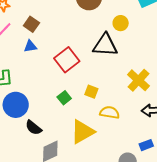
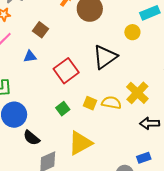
yellow circle: (121, 23) -> (132, 32), moved
brown square: (31, 24) -> (41, 30), moved
black triangle: (105, 45) -> (105, 57), turned -40
yellow semicircle: (110, 112) -> (111, 103), moved

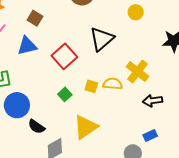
yellow circle: (132, 32) -> (136, 12), moved
blue triangle: (30, 56) -> (27, 46), size x1.5

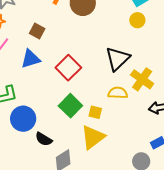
black triangle: (102, 39) -> (118, 59), moved
yellow square: (91, 86) -> (95, 112), moved
green square: (65, 94) -> (70, 106), size x1.6

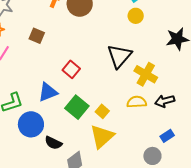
blue triangle: (30, 59) -> (48, 92), moved
red square: (68, 68) -> (71, 69), size x0.7
yellow semicircle: (118, 93) -> (137, 102), moved
yellow square: (95, 112) -> (102, 111), turned 32

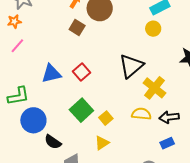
brown square: (37, 36) -> (77, 27), moved
blue triangle: (48, 92) -> (51, 74), moved
yellow triangle: (102, 136) -> (102, 143), size x0.6
blue rectangle: (167, 136) -> (167, 143), moved

